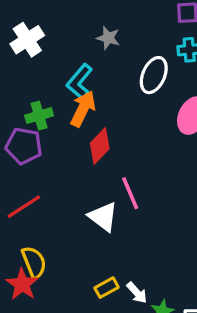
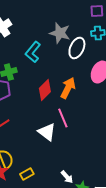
gray star: (108, 38) -> (60, 33), moved, size x1.5
orange arrow: (83, 109) -> (68, 88), moved
yellow rectangle: (107, 288) -> (27, 174), moved

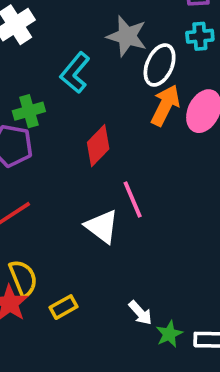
orange arrow: (68, 88) -> (165, 105), moved

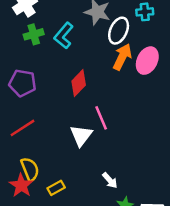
green cross: (29, 111) -> (34, 34), moved
white triangle: (102, 226) -> (81, 135), turned 30
white arrow: (140, 313) -> (110, 180), moved

